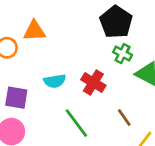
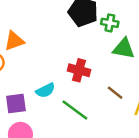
green cross: (123, 54) -> (110, 23), moved
cyan semicircle: (55, 81) -> (45, 90), moved

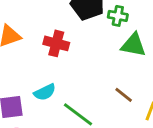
red cross: (79, 70) -> (56, 43), moved

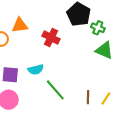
brown line: (124, 95) -> (88, 97), moved, turned 40

